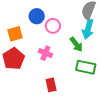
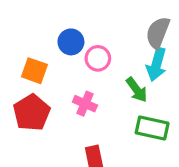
orange square: (15, 34) -> (34, 71), turned 35

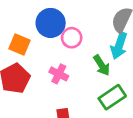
blue circle: (71, 42) -> (51, 23), size x1.4
green rectangle: (152, 128) -> (112, 97), turned -50

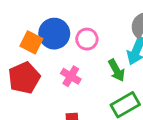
blue circle: (51, 23) -> (54, 34), moved

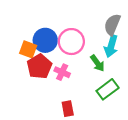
pink circle: (87, 39) -> (71, 42), size x1.5
red pentagon: (24, 78) -> (39, 66), moved

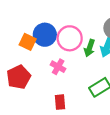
green arrow: (97, 63) -> (90, 48), moved, turned 49
red pentagon: (39, 66) -> (19, 77), moved

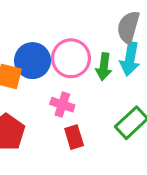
red rectangle: (60, 102) -> (74, 137), moved

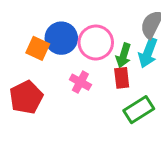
red rectangle: (74, 137) -> (122, 78), moved

